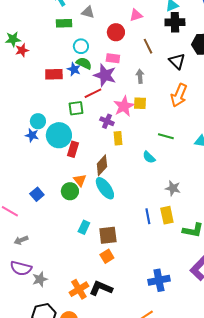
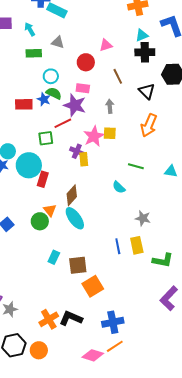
yellow rectangle: (118, 138) -> (84, 159), moved
orange square: (107, 256) -> (93, 286), moved, size x1.5
blue cross: (159, 280) -> (113, 322), moved

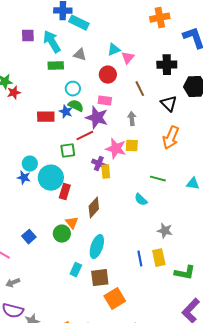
cyan arrow: (30, 29) -> (52, 42), size x1.6
cyan triangle: (142, 35) -> (114, 50), moved
pink triangle: (106, 45) -> (128, 58), turned -32
pink star: (94, 136) -> (116, 149), turned -30
cyan ellipse: (75, 218) -> (97, 247), moved, turned 55

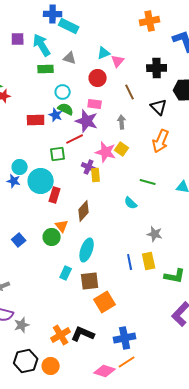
yellow square: (132, 146) -> (122, 149), turned 32

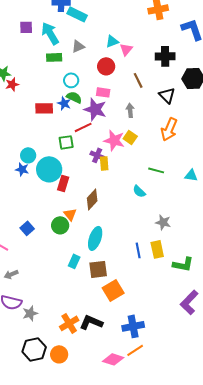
gray triangle: (70, 58) -> (78, 46), turned -40

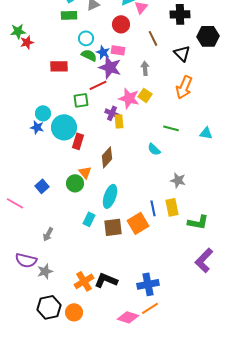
blue star: (64, 103) -> (103, 52), moved
gray arrow: (11, 274) -> (48, 234), moved, turned -40
orange square: (113, 290) -> (138, 223), moved

